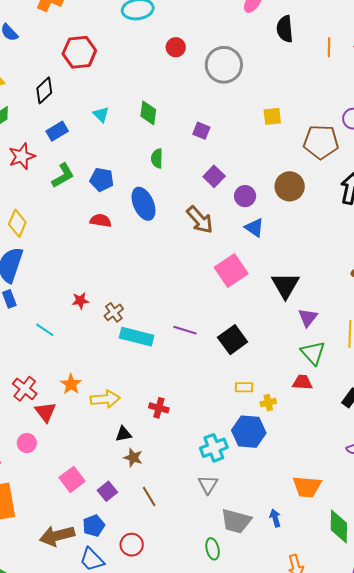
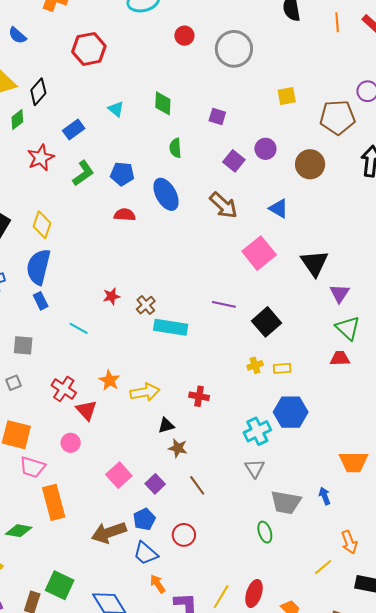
black diamond: (44, 90) -> (38, 92), moved
purple circle: (245, 196) -> (265, 149), moved
purple line: (185, 330) -> (224, 304), moved
yellow cross: (268, 403) -> (255, 365), moved

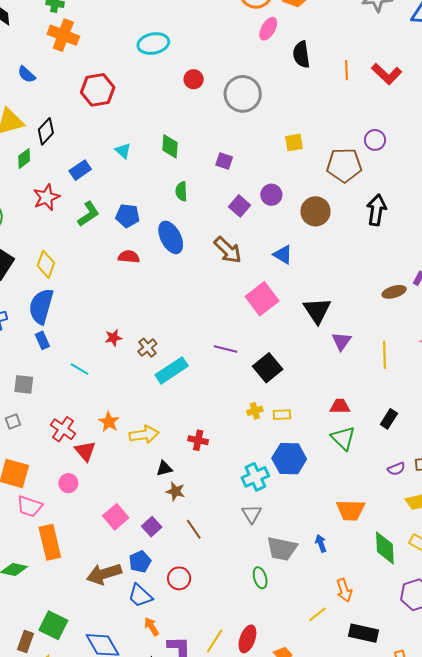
cyan rectangle: (171, 327) -> (172, 370), turned -44
green triangle: (348, 328) -> (343, 438), moved

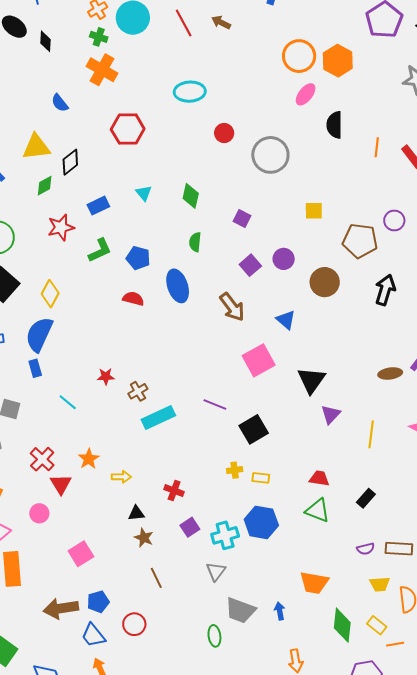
yellow arrow: (144, 435) -> (121, 477), size x0.7
green triangle: (343, 438) -> (318, 510), turned -32
purple square: (152, 527) -> (190, 527), moved

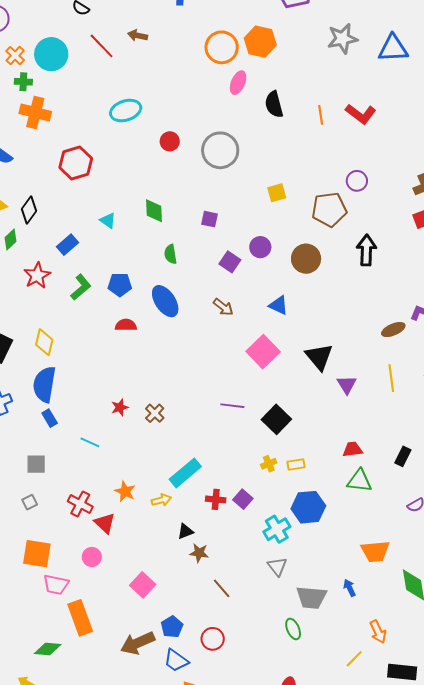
brown arrow: (232, 307) -> (223, 307), size x0.7
cyan rectangle: (158, 418) -> (185, 473), moved
yellow line: (371, 434) -> (391, 378), moved
purple square: (190, 527) -> (243, 499), moved

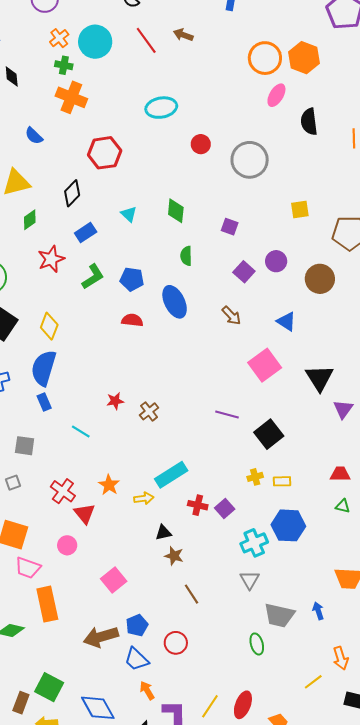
black diamond: (29, 210) -> (72, 193), moved
green triangle: (359, 481) -> (343, 506), size x0.6

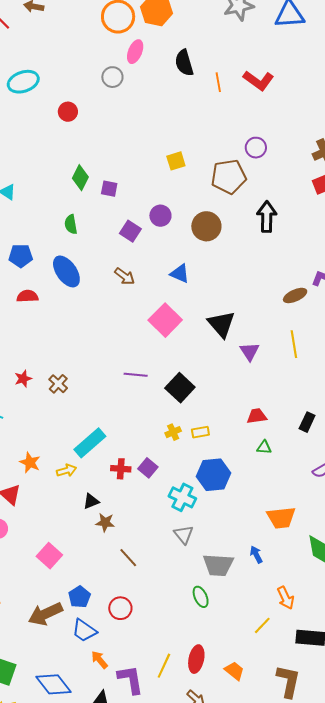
black semicircle: (309, 122) -> (184, 63), moved
gray circle: (250, 160) -> (112, 77), moved, size x0.6
green diamond: (176, 211) -> (80, 178), moved, turned 30
cyan cross: (254, 543) -> (182, 497), turned -32

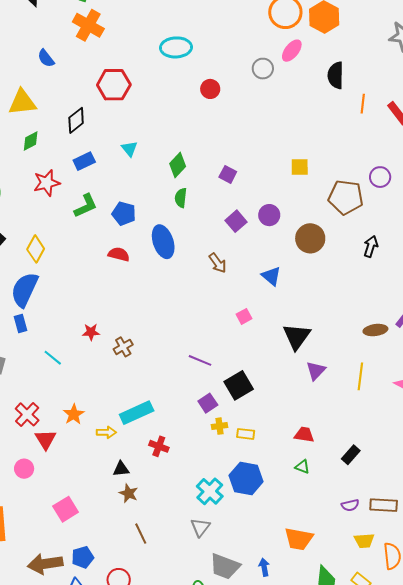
green diamond: (80, 178) -> (178, 165), moved
black arrow: (267, 217) -> (371, 246), size x0.7
pink square: (165, 320) -> (244, 316), size x0.5
purple square: (148, 468) -> (208, 403), moved

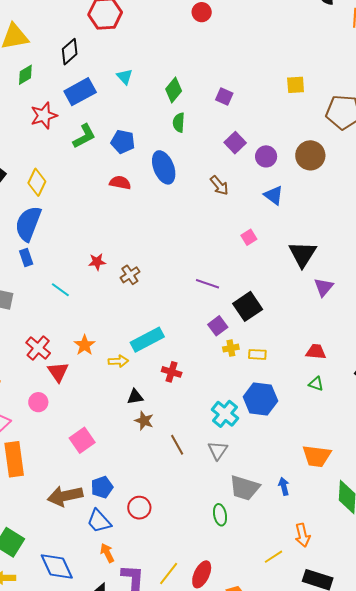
blue rectangle: (84, 161) -> (80, 92), size x1.4
purple circle: (269, 215) -> (266, 156), moved
brown line: (141, 534) -> (177, 445), moved

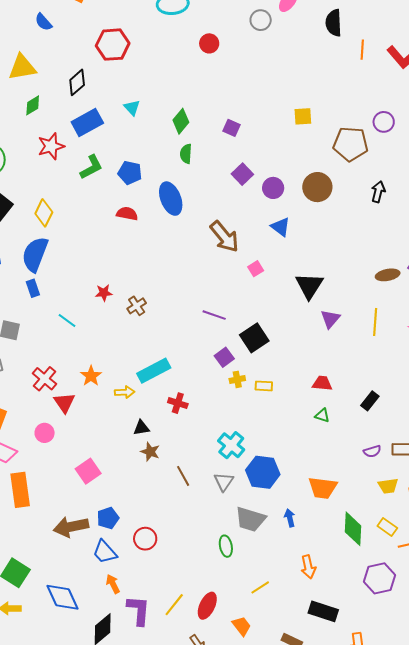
brown arrow: (219, 185) -> (224, 237), moved, size x1.6
blue hexagon: (260, 399) -> (263, 472), moved
yellow line: (273, 557) -> (260, 587), moved

